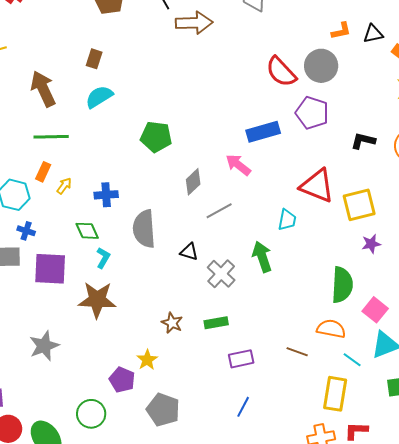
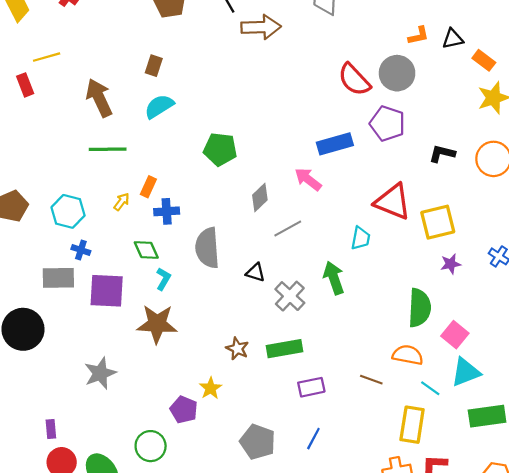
orange rectangle: (43, 172) -> (148, 187), moved
green rectangle: (216, 323) -> (284, 349), size x1.4
gray pentagon: (163, 410) -> (258, 442), moved

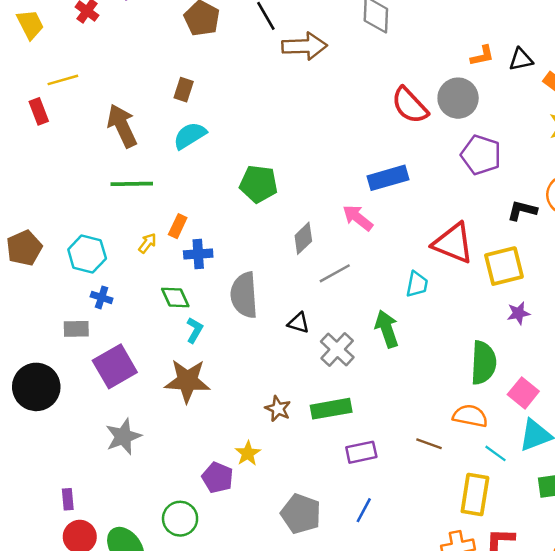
purple pentagon: (387, 124) -> (481, 155), moved
black L-shape: (442, 154) -> (522, 210), moved
gray rectangle: (58, 278) -> (76, 329), size x0.7
purple square: (107, 291) -> (115, 366), moved, turned -33

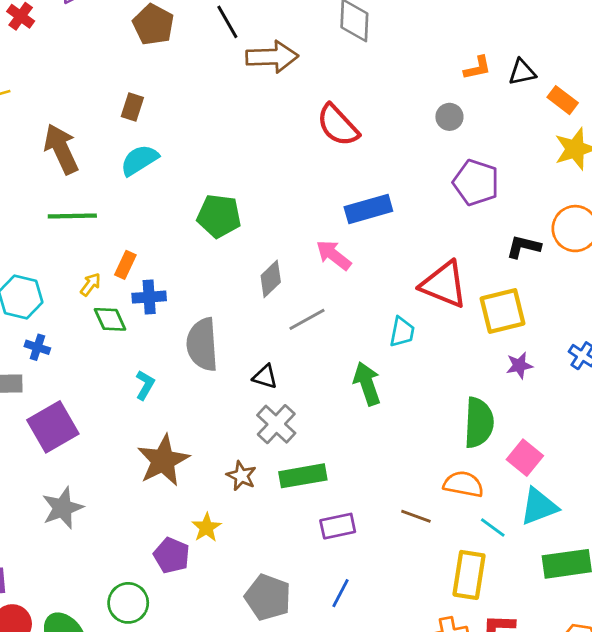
gray circle: (458, 98) -> (449, 117), size x0.6
red semicircle: (410, 105) -> (338, 125), moved
green diamond: (175, 297) -> (110, 319), moved
gray cross: (337, 349) -> (276, 424), moved
brown star: (187, 381) -> (163, 460), moved, turned -30

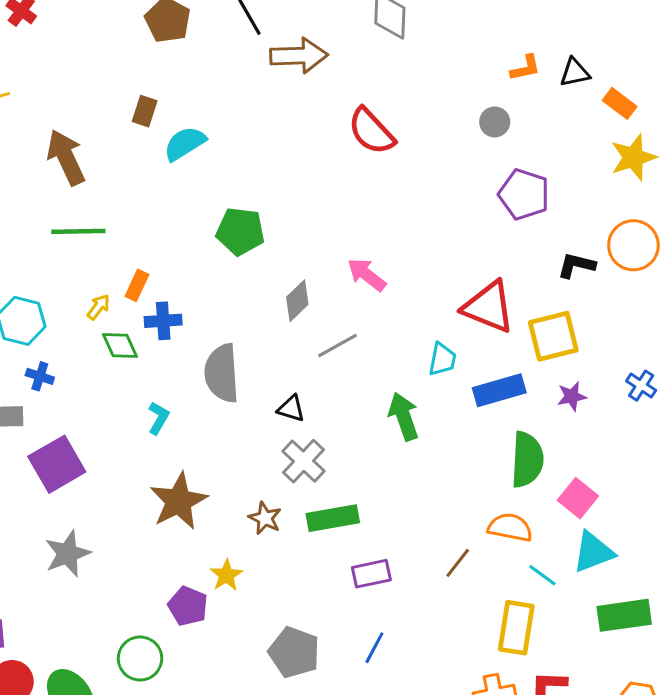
cyan semicircle: (139, 160) -> (185, 144), moved
blue rectangle: (368, 209) -> (499, 390), moved
brown line: (416, 516) -> (458, 563), turned -72

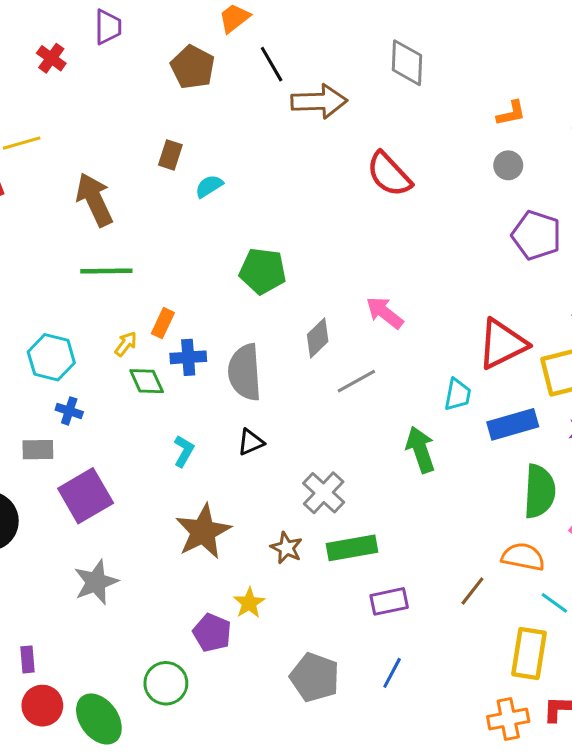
orange L-shape: (526, 68) -> (511, 113), moved
cyan semicircle: (185, 144) -> (209, 186), size x0.7
red triangle: (489, 307) -> (502, 344), turned -48
gray semicircle: (222, 373) -> (245, 372), moved
black triangle: (291, 409) -> (251, 442), moved, turned -40

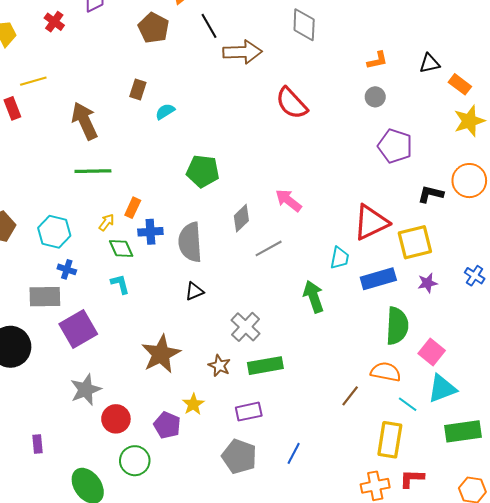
gray rectangle: (38, 450) -> (45, 297), size x1.4
cyan L-shape: (184, 451) -> (120, 284), moved, turned -45
purple rectangle: (389, 601) -> (249, 412), moved
red circle: (42, 706) -> (116, 419), moved

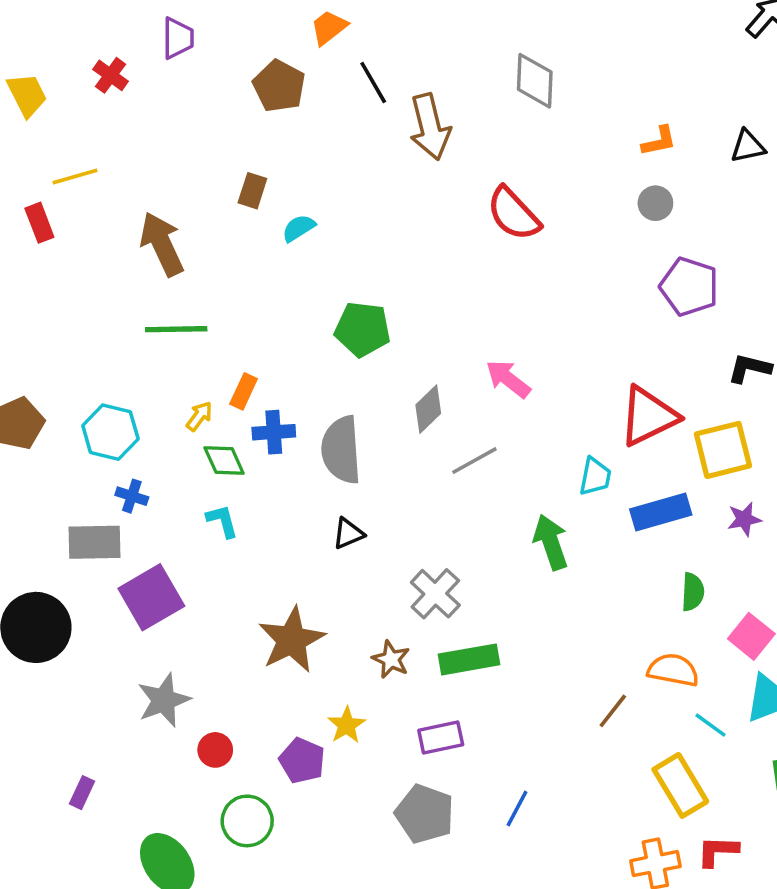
brown arrow: (242, 52) -> (430, 127), turned 78
green semicircle: (397, 326) -> (693, 592), size x0.6
red circle: (116, 419) -> (215, 750), size x0.7
yellow rectangle: (390, 440) -> (680, 785), turned -40
purple rectangle: (38, 444) -> (82, 793), turned 30

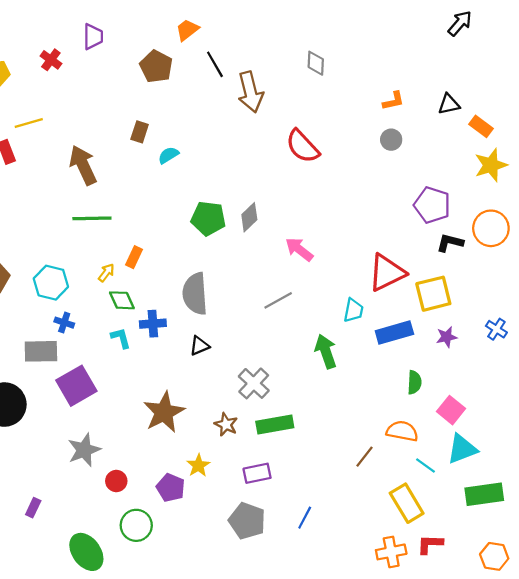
gray diamond: (535, 81) -> (316, 63), size x0.7
purple pentagon: (689, 287) -> (432, 205), moved
gray diamond: (428, 409) -> (249, 217), moved
blue cross: (274, 432) -> (153, 324), moved

